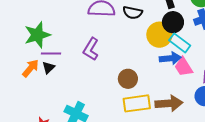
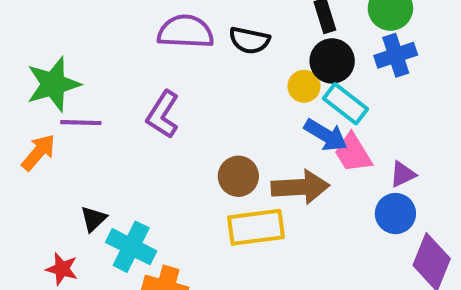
yellow circle: (159, 35) -> (304, 86), size x0.6
blue arrow: (170, 58) -> (326, 135), turned 35
black triangle: (48, 68) -> (93, 219), moved
brown arrow: (169, 103) -> (300, 187), moved

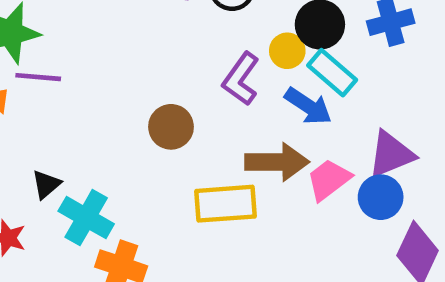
purple L-shape: (163, 114) -> (241, 79), moved
pink trapezoid: (353, 153) -> (329, 180), moved, turned 81
purple triangle: (403, 174) -> (391, 154), size x1.6
brown circle: (238, 176) -> (171, 127), moved

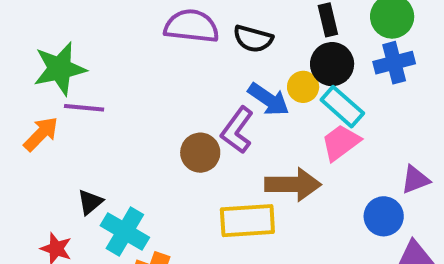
purple L-shape: (241, 79) -> (237, 130), moved
blue arrow: (308, 106) -> (269, 99), moved
purple triangle: (391, 154) -> (415, 180), moved, size x0.7
pink trapezoid: (329, 180) -> (341, 142), moved

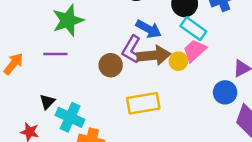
green star: (60, 69) -> (68, 20), moved
yellow circle: (303, 87) -> (178, 61), moved
purple line: (84, 108) -> (55, 54), moved
brown arrow: (293, 185) -> (154, 55), moved

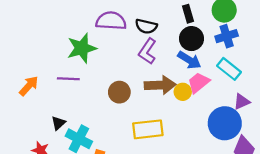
blue arrow: (149, 29) -> (189, 60), moved
cyan rectangle: (193, 29) -> (229, 69), moved
purple L-shape: (132, 49) -> (147, 51), moved
blue circle: (225, 92) -> (225, 123), size x1.5

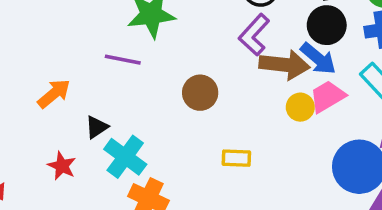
brown arrow: (160, 85) -> (284, 65), moved
orange arrow: (29, 86) -> (54, 94), moved
yellow rectangle: (148, 129) -> (236, 158), size x0.6

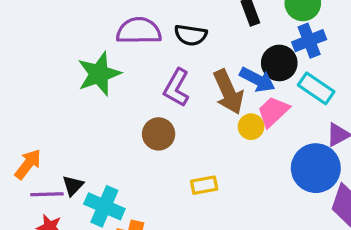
black circle: (327, 25) -> (279, 63), moved
purple L-shape: (254, 35) -> (177, 88), moved
purple line: (123, 60) -> (47, 194), moved
brown arrow: (284, 65) -> (228, 92), turned 72

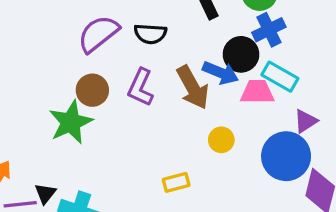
purple semicircle: (139, 31) -> (98, 34), turned -33
green star: (99, 74) -> (71, 122), moved
pink trapezoid: (273, 112) -> (257, 92), moved, turned 48
yellow circle: (251, 127) -> (221, 140), moved
brown circle: (159, 134) -> (92, 90), moved

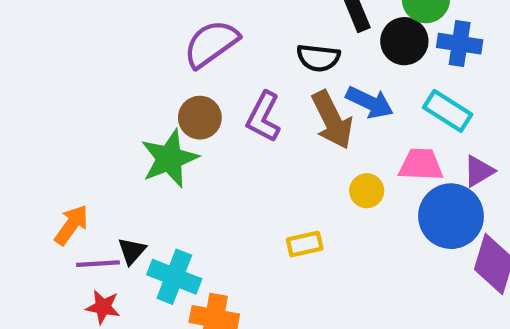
blue cross: (269, 30) -> (460, 44), moved, turned 32
black semicircle: (150, 34) -> (318, 58), moved
black circle: (241, 54) -> (404, 41), moved
pink trapezoid: (257, 92) -> (421, 165), moved

